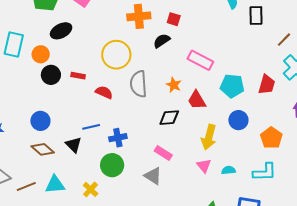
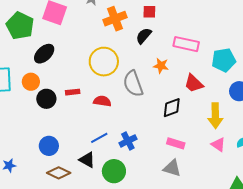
orange star: (174, 85) -> (161, 66), moved
green circle: (112, 165) -> (114, 171), moved

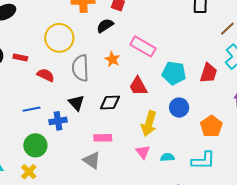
pink rectangle: (176, 143) -> (103, 138), turned -36
black triangle: (87, 160) -> (76, 103), moved

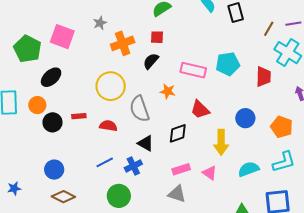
cyan pentagon: (174, 73) -> (228, 64), moved
pink triangle: (143, 152) -> (210, 173), moved
cyan semicircle: (167, 157) -> (249, 169), size x1.5

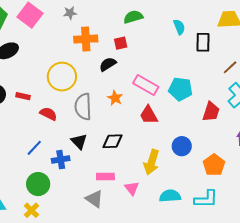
red square: (157, 37) -> (121, 43), turned -32
red trapezoid: (200, 110) -> (149, 115), moved
blue line: (105, 162) -> (34, 148), turned -36

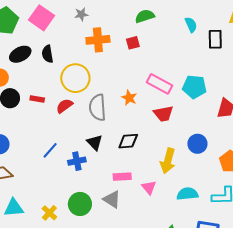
black semicircle: (108, 64) -> (48, 54), moved, turned -66
red semicircle: (48, 114) -> (64, 106), moved, turned -60
red trapezoid: (149, 115) -> (163, 114), turned -70
green circle: (38, 184) -> (80, 204), moved

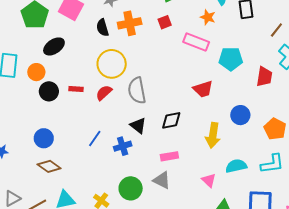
black semicircle: (48, 54) -> (102, 28), moved
pink rectangle: (159, 84) -> (196, 42), moved
orange star: (129, 98) -> (208, 17), moved
pink triangle: (149, 187) -> (209, 180), moved

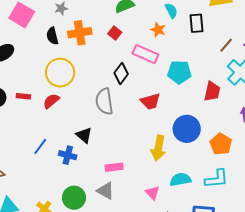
red square: (165, 22) -> (115, 33), turned -32
gray semicircle: (137, 91) -> (104, 101), moved
blue circle: (240, 115) -> (187, 129), size x1.4
black diamond: (171, 120) -> (121, 73), moved, turned -45
blue cross: (123, 146) -> (68, 155), turned 30

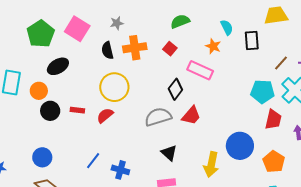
cyan pentagon: (179, 72) -> (263, 92), moved
red trapezoid: (212, 91) -> (273, 120), moved
gray semicircle: (104, 101) -> (158, 117), turned 80
red trapezoid: (150, 101) -> (191, 116), moved, turned -35
black triangle: (84, 135) -> (169, 153), moved

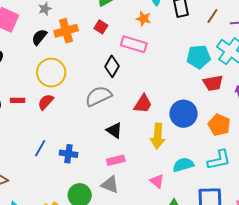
black semicircle: (107, 50) -> (39, 37), turned 60
brown line: (281, 63) -> (212, 16), moved
red trapezoid: (191, 116) -> (143, 104), moved
red trapezoid: (273, 120) -> (213, 83), turned 75

